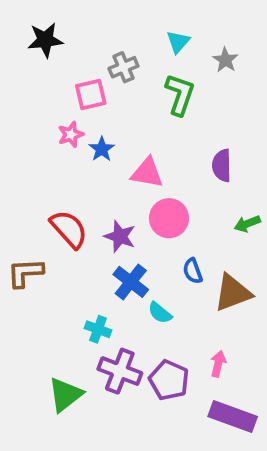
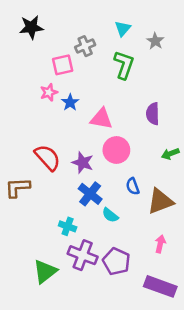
pink arrow: (218, 364) -> (160, 244), moved

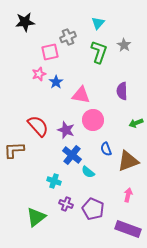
gray star: (155, 41) -> (124, 45), moved
purple cross: (83, 255) -> (66, 204), size x0.6

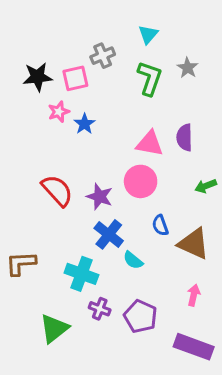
black star: (25, 22) -> (37, 77), moved
pink triangle: (81, 95) -> (150, 144), moved
brown L-shape: (14, 150) -> (21, 263), moved
brown triangle: (128, 161) -> (194, 244), turned 45
cyan cross: (54, 181) -> (81, 274), size x1.5

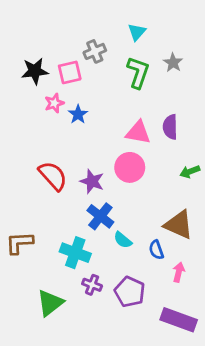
blue semicircle: (160, 225) -> (156, 250), moved

